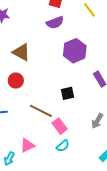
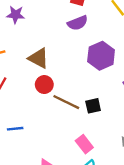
red circle: (16, 81) -> (44, 85), moved
brown line: (41, 111) -> (66, 102), moved

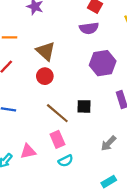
brown line: (66, 102) -> (57, 113), moved
pink rectangle: (84, 144) -> (57, 139), moved

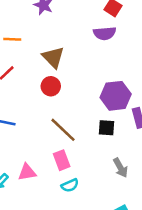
purple hexagon: (103, 63) -> (116, 96), moved
black square: (84, 106) -> (107, 128), moved
gray arrow: (108, 143) -> (120, 168), turned -77

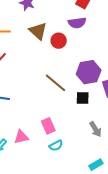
brown triangle: (53, 57) -> (38, 31), moved
red circle: (51, 86) -> (59, 41), moved
brown line: (63, 130) -> (55, 83), moved

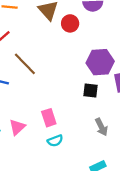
brown line: (55, 83) -> (25, 64), moved
pink triangle: (21, 137) -> (17, 127), turned -35

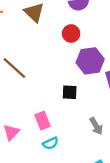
red circle: (70, 23) -> (71, 34), moved
black square: (91, 90) -> (70, 92), moved

